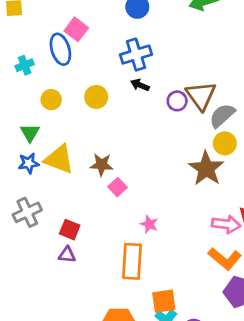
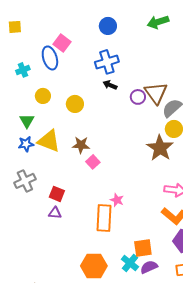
yellow circle: (96, 97) -> (75, 104), moved
pink star: (149, 224) -> (117, 200), moved
orange square: (164, 301) -> (143, 248), moved

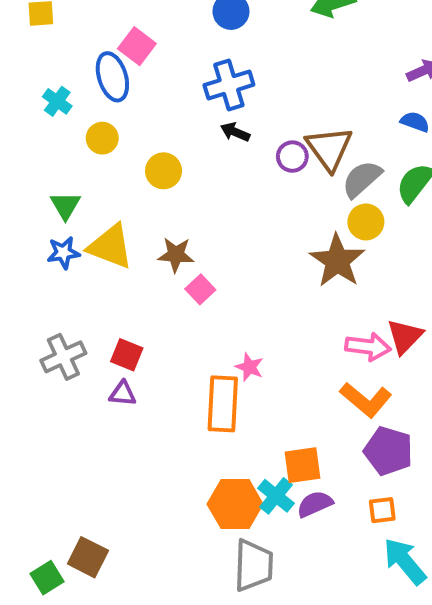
cyan cross: (23, 70) -> (57, 101), turned -32
yellow circle: (43, 96) -> (102, 138), moved
gray cross: (25, 181) -> (63, 357), moved
orange hexagon: (94, 266) -> (235, 504), moved

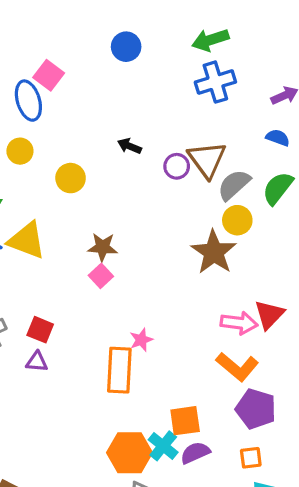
blue cross: (229, 85) -> (215, 82), moved
brown star: (176, 255) -> (103, 247), moved
pink star: (249, 367) -> (141, 340), turned 30

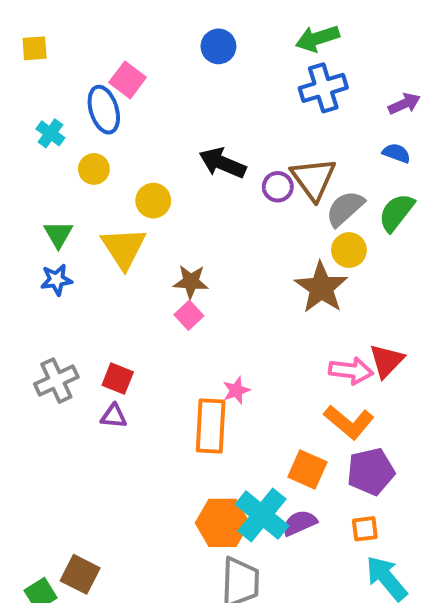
black arrow: (129, 146) -> (222, 163), size x1.6
yellow triangle: (27, 240) -> (124, 248), moved, turned 36
purple pentagon: (256, 409) -> (371, 471), turned -30
orange square: (185, 421) -> (307, 470), moved, turned 32
cyan cross: (163, 446) -> (262, 515), size x1.5

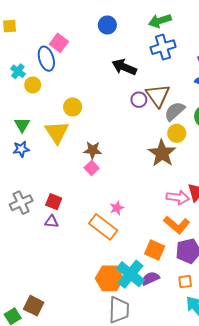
black arrow: (222, 163) -> (124, 67), moved
yellow circle: (94, 169) -> (33, 85), moved
orange rectangle: (211, 426) -> (103, 227), turned -56

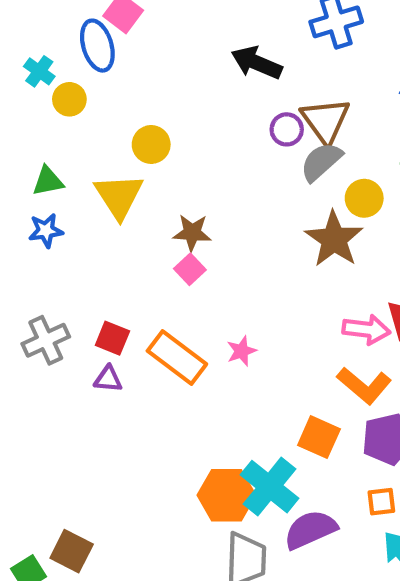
gray semicircle: (175, 111) -> (321, 162), moved
green triangle: (22, 125) -> (48, 181), turned 49
orange rectangle: (103, 227) -> (177, 357), moved
purple semicircle: (150, 278) -> (310, 530), moved, size x1.4

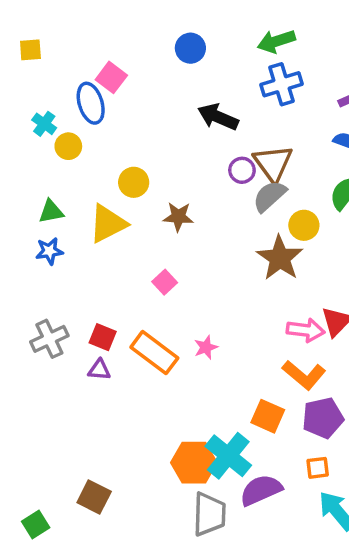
yellow triangle: (119, 196) -> (108, 224), turned 36
brown star: (192, 233) -> (178, 217), moved
brown square: (72, 551) -> (94, 497), moved

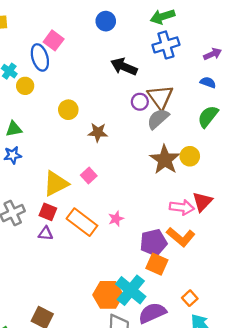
yellow triangle: (108, 224) -> (56, 183), moved
yellow circle: (304, 225) -> (190, 156), moved
purple pentagon: (323, 418) -> (153, 243), moved
orange square: (318, 468) -> (190, 298), turned -35

